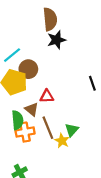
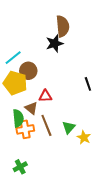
brown semicircle: (50, 19) -> (63, 26), moved
yellow star: (62, 141) -> (84, 137), moved

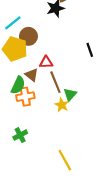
green semicircle: (18, 118) -> (18, 85), turned 30
brown line: (46, 125) -> (55, 82), moved
yellow star: (84, 137) -> (62, 105), moved

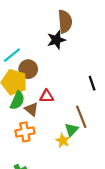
brown line: (55, 82) -> (81, 117), moved
green semicircle: (18, 85) -> (17, 101), moved

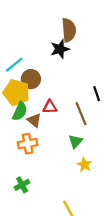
brown line: (81, 117) -> (81, 114), moved
yellow star: (63, 141) -> (84, 165), moved

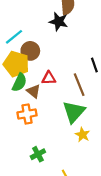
black star: (60, 49) -> (59, 22), turned 30
green triangle: (75, 141) -> (74, 112), size x1.6
green cross: (22, 185) -> (38, 154), moved

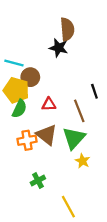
cyan line: (14, 37) -> (14, 63), turned 54
brown triangle: (34, 91) -> (47, 135), moved, size x1.5

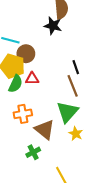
black line: (94, 91) -> (76, 67), moved
red triangle: (49, 104) -> (32, 79), moved
brown triangle: (47, 135) -> (45, 129), moved

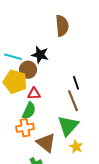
black star: (53, 26) -> (40, 55), moved
green semicircle: (16, 84) -> (29, 111), moved

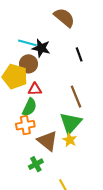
brown semicircle: (62, 26) -> (64, 18), turned -45
cyan line: (13, 57) -> (27, 43), moved
black line: (76, 83) -> (79, 54), moved
yellow star: (76, 147) -> (70, 140), moved

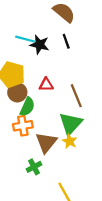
black line: (79, 54) -> (66, 41), moved
brown circle: (28, 64) -> (17, 92), moved
red triangle: (35, 89) -> (46, 85), moved
brown triangle: (47, 141) -> (46, 142), turned 30

